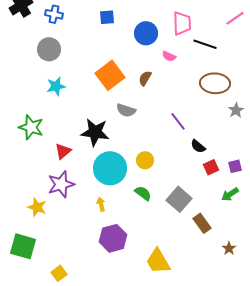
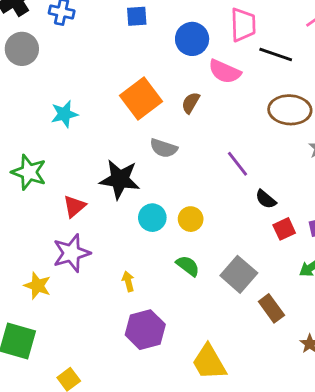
gray circle: (49, 49) -> (22, 49), moved
pink semicircle: (169, 56) -> (225, 72), size x1.6
cyan circle: (110, 168) -> (152, 218), moved, size x0.6

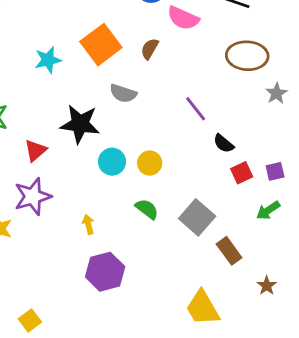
cyan star: (64, 114) -> (48, 60), moved
yellow trapezoid: (209, 362) -> (203, 308), moved

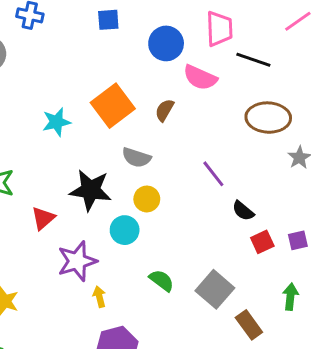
yellow circle: (150, 163) -> (147, 199), moved
purple star: (33, 196) -> (77, 261), moved
green arrow: (268, 210) -> (290, 297), moved, turned 130

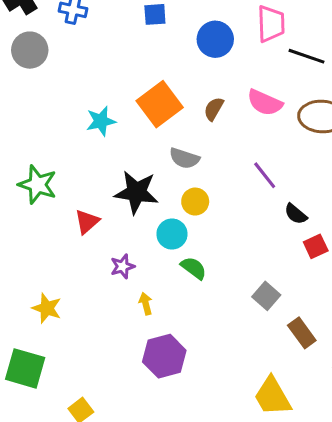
pink semicircle: (200, 78) -> (265, 103), moved
purple star: (77, 261) -> (123, 266), size x0.6
green semicircle: (162, 280) -> (194, 268), moved
gray square: (215, 289) -> (266, 296), size x0.7

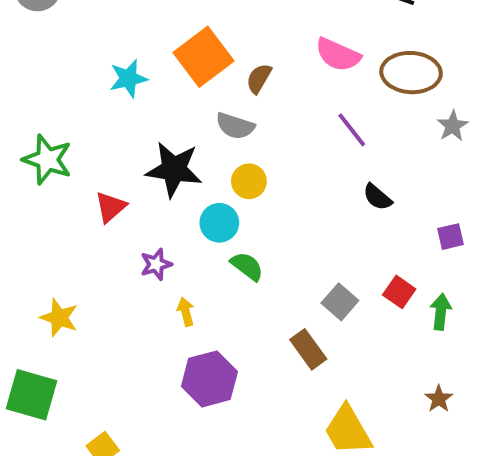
brown semicircle: (214, 109) -> (259, 78), moved
purple line: (265, 175) -> (352, 130), moved
red square: (316, 246) -> (399, 292), moved, turned -30
brown rectangle: (302, 333) -> (308, 349), moved

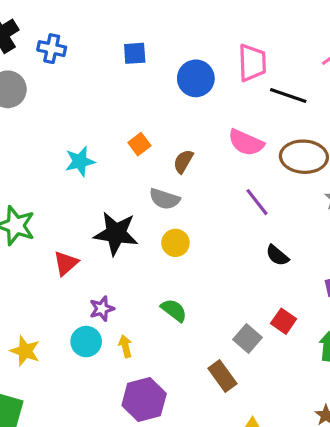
orange square: (203, 57) -> (139, 144), size x0.5
cyan circle: (219, 223) -> (86, 342), moved
red square: (399, 292) -> (284, 321), moved

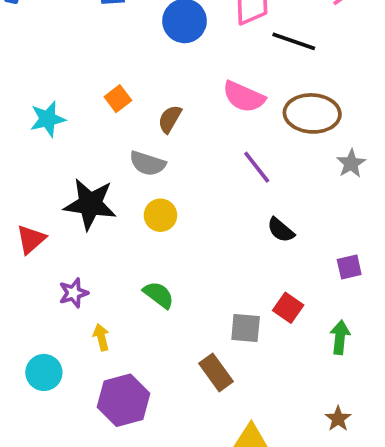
gray square: (248, 338) -> (246, 328), turned -36
cyan circle: (86, 342) -> (44, 372), moved

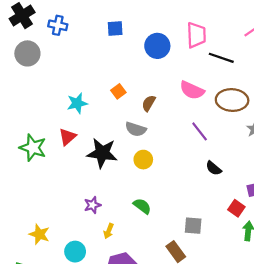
red triangle: (31, 239) -> (67, 137), moved
red square: (288, 308) -> (236, 208), moved
yellow arrow: (101, 337) -> (109, 231), turned -144

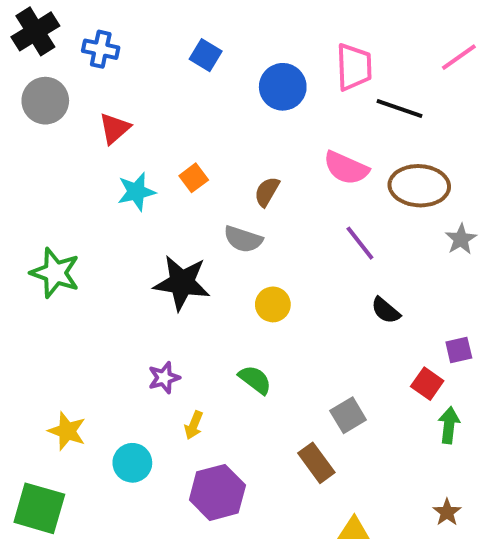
blue square: (115, 29) -> (206, 55), turned 35
orange square: (118, 91) -> (194, 178), moved
red triangle: (67, 137) -> (115, 128), moved
yellow circle: (143, 160) -> (273, 304), moved
gray square: (193, 226) -> (348, 415), turned -36

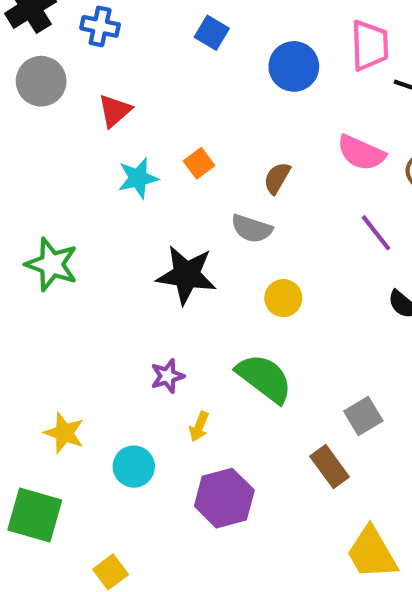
green semicircle: (255, 380) -> (264, 378), size x1.6

